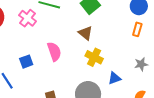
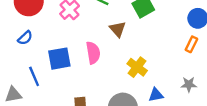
brown triangle: (85, 33) -> (118, 29), moved
blue square: (26, 62) -> (59, 59), size x1.5

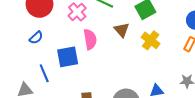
pink semicircle: (93, 53) -> (90, 39), moved
yellow cross: (137, 67) -> (151, 40), moved

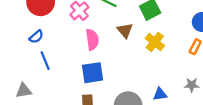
blue square: (68, 57) -> (93, 73), moved
blue line: (44, 73) -> (45, 61), moved

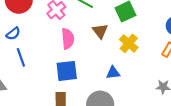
blue triangle: (160, 94) -> (113, 73), moved

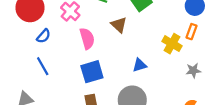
blue semicircle: (13, 34) -> (44, 36), moved
yellow cross: (129, 43) -> (172, 44), moved

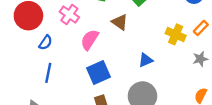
orange rectangle: (192, 32) -> (201, 28), moved, turned 32
pink semicircle: (87, 39) -> (90, 40), turned -125
blue line: (43, 66) -> (48, 73), turned 48

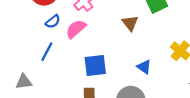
pink semicircle: (90, 40) -> (76, 29), moved
blue triangle: (146, 60) -> (144, 67), turned 42

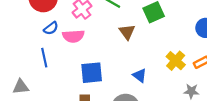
pink semicircle: (76, 29) -> (73, 36), turned -145
blue line: (47, 52) -> (44, 58), turned -42

